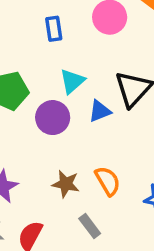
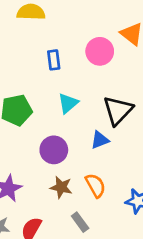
blue triangle: (100, 111) -> (100, 140), moved
purple circle: (53, 118) -> (54, 150), moved

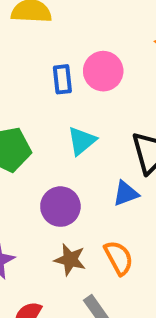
pink circle: (100, 51) -> (103, 71), moved

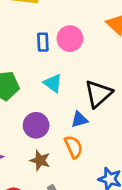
cyan triangle: (82, 141) -> (53, 83), turned -48
orange semicircle: (119, 258) -> (74, 147), moved

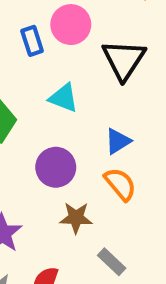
black triangle: (98, 94) -> (124, 60), moved

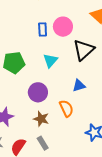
cyan triangle: (64, 98) -> (50, 60), turned 35
blue triangle: (118, 141) -> (79, 86), moved
gray rectangle: (112, 262) -> (43, 143), moved

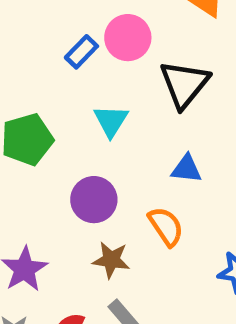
blue rectangle: (43, 29) -> (81, 52), turned 56
blue triangle: (79, 86) -> (186, 169), turned 32

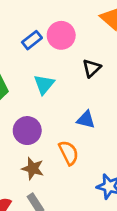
black triangle: (184, 84) -> (92, 68), size x0.6

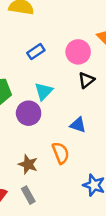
pink circle: (61, 35) -> (78, 52), moved
purple circle: (27, 131) -> (29, 113), moved

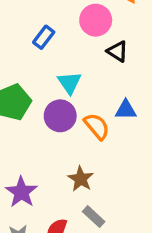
black triangle: (86, 80) -> (118, 51), turned -30
orange semicircle: (61, 153) -> (97, 126), moved
brown star: (28, 164) -> (81, 179), turned 30

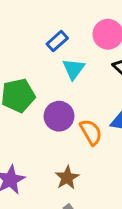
cyan triangle: (70, 83) -> (74, 69), moved

